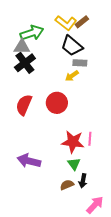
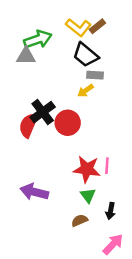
black cross: (25, 63) -> (43, 112), moved
black arrow: (83, 181) -> (111, 211), moved

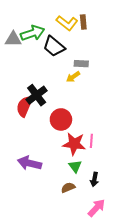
brown rectangle: (97, 26) -> (83, 22), turned -56
black trapezoid: (86, 55) -> (54, 46), moved
gray triangle: (26, 56) -> (13, 39), moved
red circle: (68, 123) -> (61, 119), moved

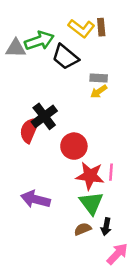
yellow arrow: (73, 77) -> (99, 92), moved
green triangle: (75, 166) -> (91, 203), size x1.5
black arrow: (94, 179) -> (106, 227), moved

